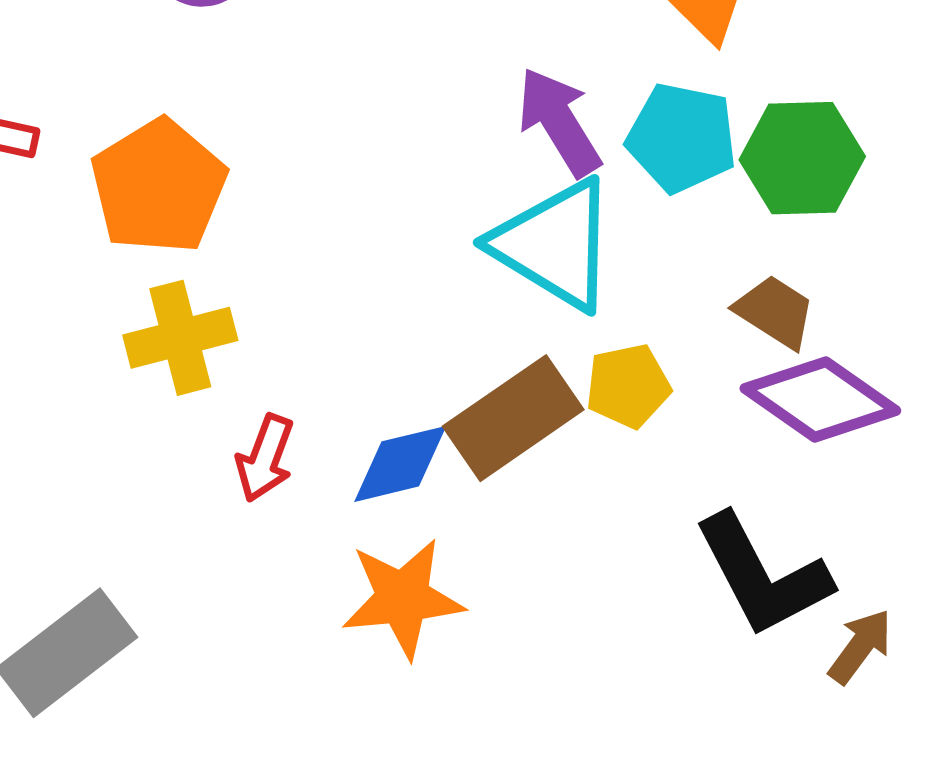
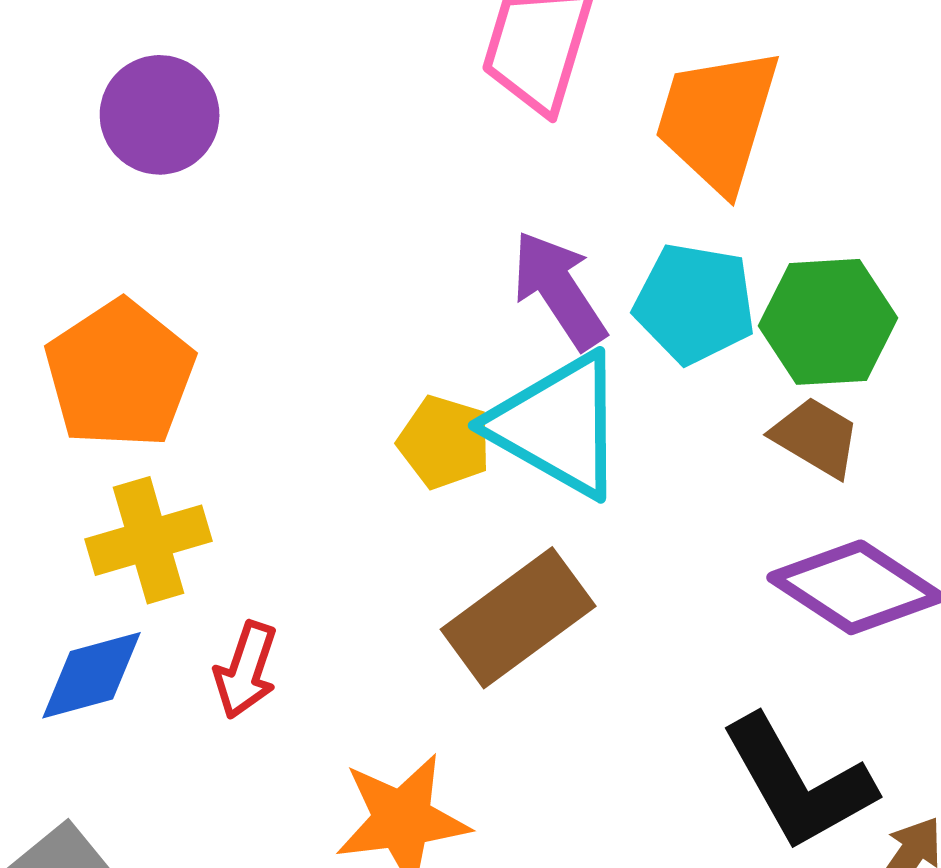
brown trapezoid: (775, 312) -> (816, 437), moved
yellow pentagon: (628, 386) -> (444, 442), moved, turned 30
blue diamond: (400, 464) -> (92, 675), moved

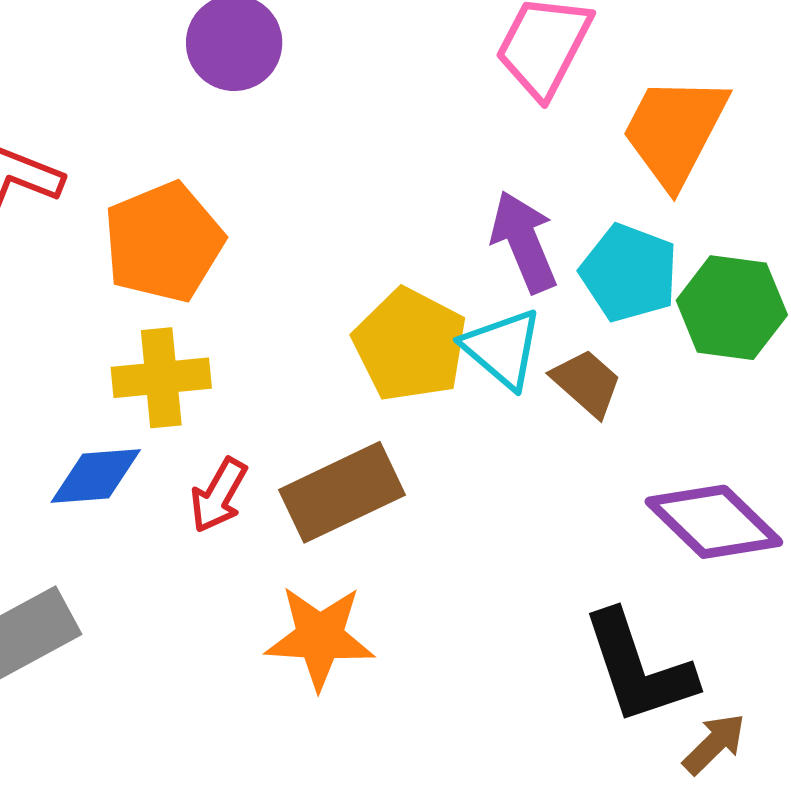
cyan triangle: (558, 425) -> (502, 348), size x0.7
brown trapezoid: (816, 437) -> (587, 383), moved
yellow pentagon: (444, 442) -> (410, 345), size x1.5
brown rectangle: (518, 618) -> (342, 492), moved

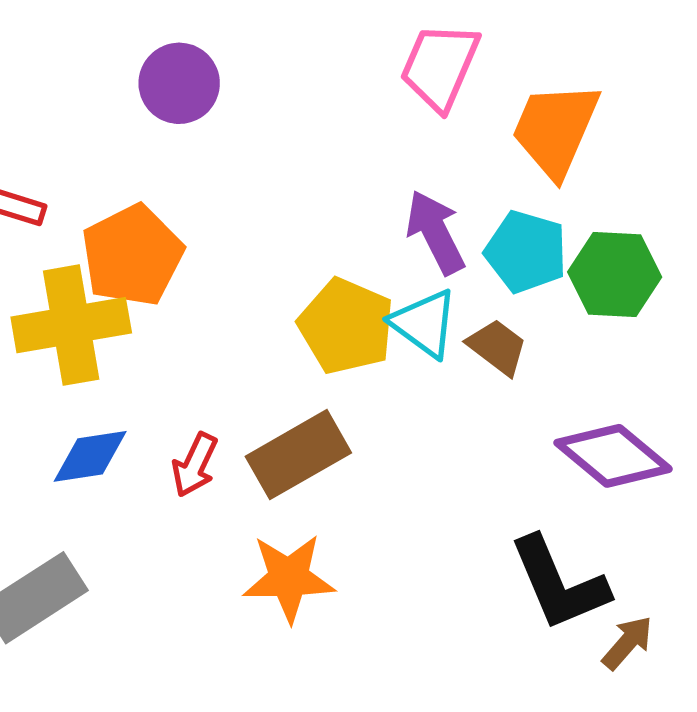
yellow cross: (161, 378) -> (71, 325), moved, size x1.4

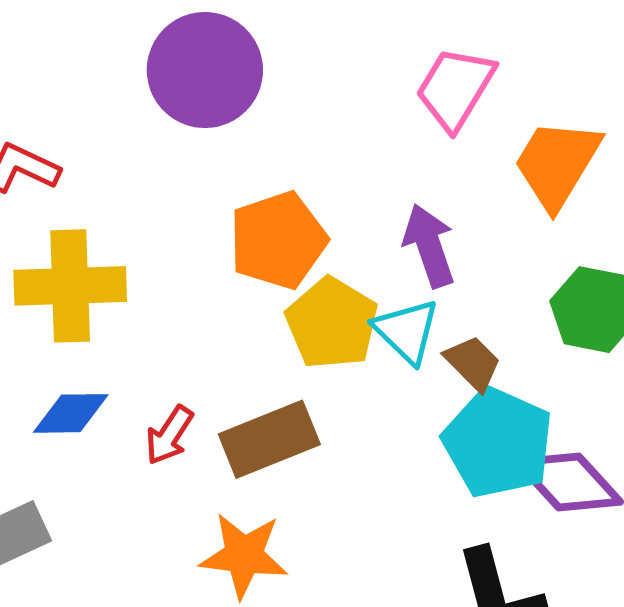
purple circle: (179, 83) -> (205, 70), size x1.5
cyan pentagon: (526, 252) -> (498, 443), moved, size x1.4
orange pentagon: (132, 255) -> (278, 240), moved

